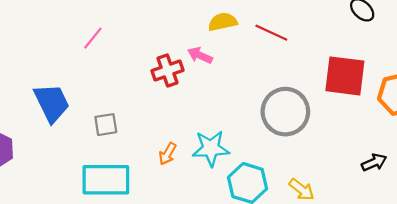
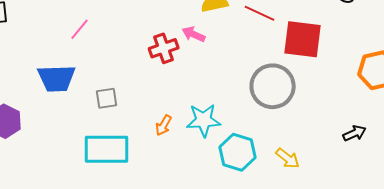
pink line: (93, 38) -> (80, 29), moved
red square: (345, 76) -> (303, 39), moved
blue trapezoid: (52, 103) -> (57, 78), turned 114

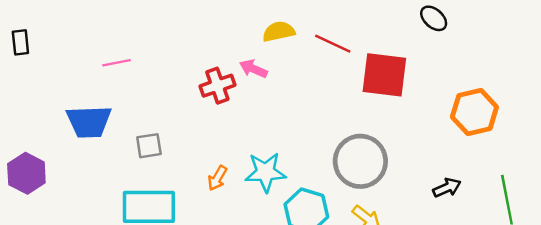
pink line: (80, 29) -> (117, 63), turned 40
gray circle: (273, 86) -> (360, 161), moved

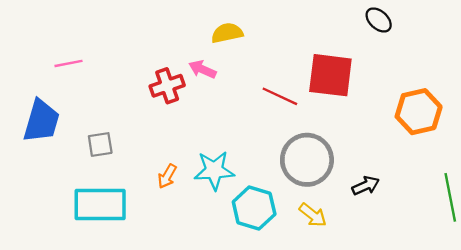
red line: (333, 44) -> (280, 96), moved
blue trapezoid: (89, 122) -> (41, 121), turned -72
black arrow: (447, 188) -> (366, 186), moved

